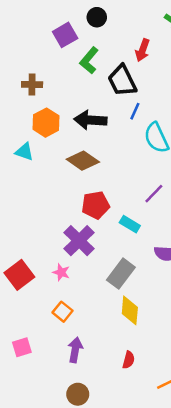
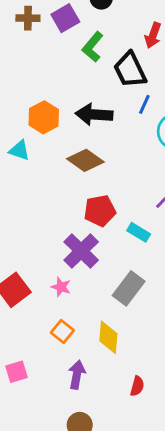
brown cross: (32, 84) -> (28, 18), moved
yellow diamond: (130, 310) -> (108, 337), moved

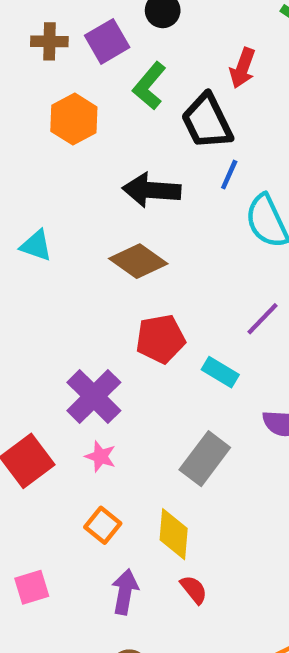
orange hexagon: (44, 117) -> (74, 119), moved
purple cross: (81, 251) -> (94, 396), moved
red semicircle: (137, 386) -> (194, 590), moved, turned -54

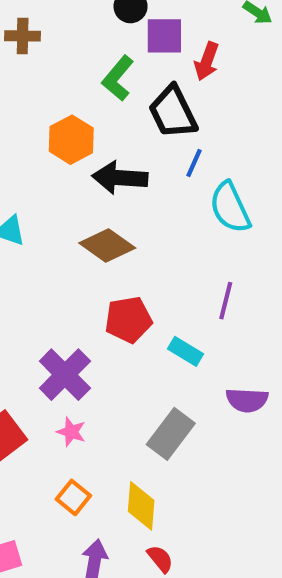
purple square: (107, 41) -> (164, 36), moved, turned 30
orange hexagon: (74, 119) -> (71, 140), moved
purple line: (262, 319) -> (226, 301), turned -30

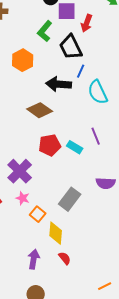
black arrow: (120, 178) -> (59, 84), moved
purple line: (226, 301) -> (96, 136), turned -36
cyan rectangle: (186, 351) -> (75, 147), moved
orange square: (73, 497) -> (38, 214), moved

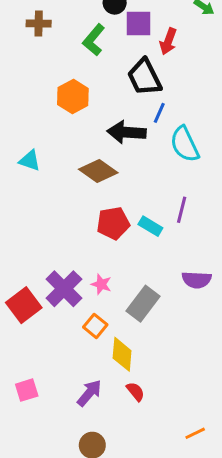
green L-shape: (45, 31) -> (94, 40), moved
purple line: (96, 136) -> (182, 210), turned 36
purple cross: (20, 171) -> (64, 289), moved
pink star: (23, 198) -> (101, 284), moved
purple arrow: (34, 259) -> (89, 393), turned 30

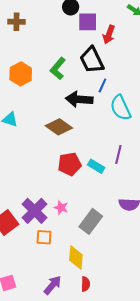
green L-shape: (94, 40) -> (58, 68), moved
orange hexagon: (73, 96) -> (21, 74), moved
orange square: (95, 326) -> (44, 237), moved, turned -35
red semicircle: (135, 392) -> (85, 284), turned 40

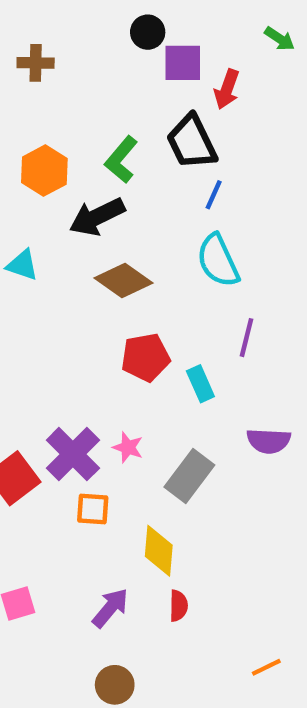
black arrow: (79, 99) -> (97, 217), moved, turned -30
cyan semicircle: (121, 108) -> (218, 261), moved
cyan rectangle: (96, 166) -> (200, 384), moved, turned 35

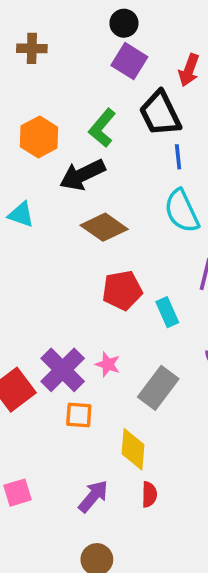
purple square: (183, 63) -> (129, 61), moved, turned 32
blue line: (214, 195) -> (178, 157), turned -30

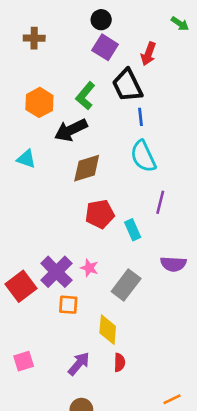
brown diamond: (104, 227) -> (87, 168), turned -52

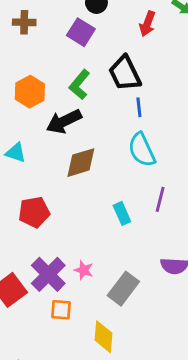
purple square: (105, 47) -> (81, 32), moved
red arrow: (148, 54) -> (147, 24), moved
red pentagon: (100, 214) -> (34, 212), moved
cyan rectangle: (133, 230) -> (122, 213), moved

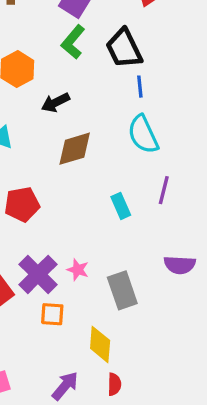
green L-shape: (79, 85) -> (73, 42), moved
black arrow: (64, 121) -> (56, 102), size x0.7
gray rectangle: (123, 289) -> (122, 290), turned -56

